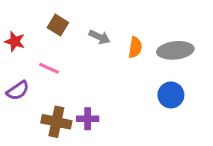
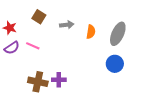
gray arrow: (100, 37) -> (67, 25), turned -32
gray ellipse: (175, 50) -> (118, 34), turned -60
purple semicircle: (18, 91) -> (12, 48), moved

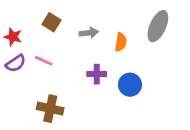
gray ellipse: (118, 34) -> (158, 26), moved
blue circle: (115, 64) -> (130, 85), moved
purple cross: (59, 80) -> (97, 74), moved

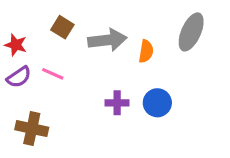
gray arrow: (89, 33) -> (107, 40), size x1.6
purple cross: (97, 74) -> (117, 103), moved
brown cross: (50, 109) -> (32, 129), moved

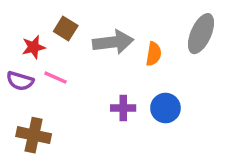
red star: (16, 45) -> (34, 47), moved, turned -30
purple semicircle: (19, 77) -> (20, 81), turned 50

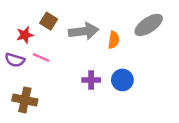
gray ellipse: (201, 34) -> (149, 25), turned 32

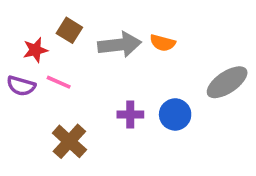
gray ellipse: (149, 25) -> (227, 82), moved
orange semicircle: (114, 40) -> (163, 43), moved, turned 96
brown cross: (25, 100) -> (69, 141), moved, turned 30

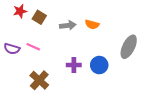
gray arrow: (120, 45) -> (68, 25), size x0.7
red star: (35, 50) -> (20, 11), moved
gray ellipse: (227, 82) -> (129, 47), turned -30

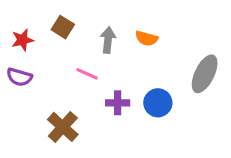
red star: (20, 11) -> (23, 40), moved
gray arrow: (68, 25) -> (108, 40), turned -77
pink line: (33, 47) -> (87, 74), moved

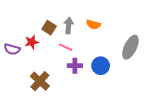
brown square: (63, 27) -> (49, 28), moved
red star: (23, 40) -> (32, 42), moved
pink line: (87, 74) -> (66, 47), moved

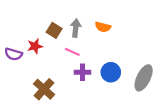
gray ellipse: (130, 47) -> (144, 78), moved

